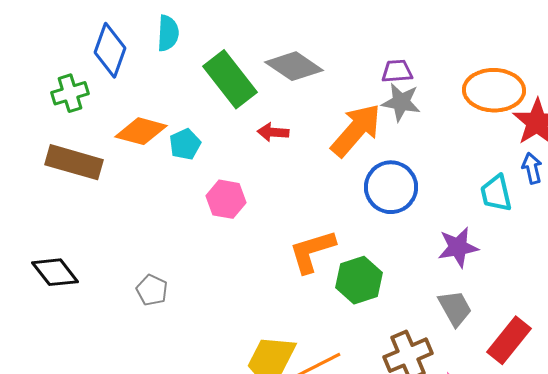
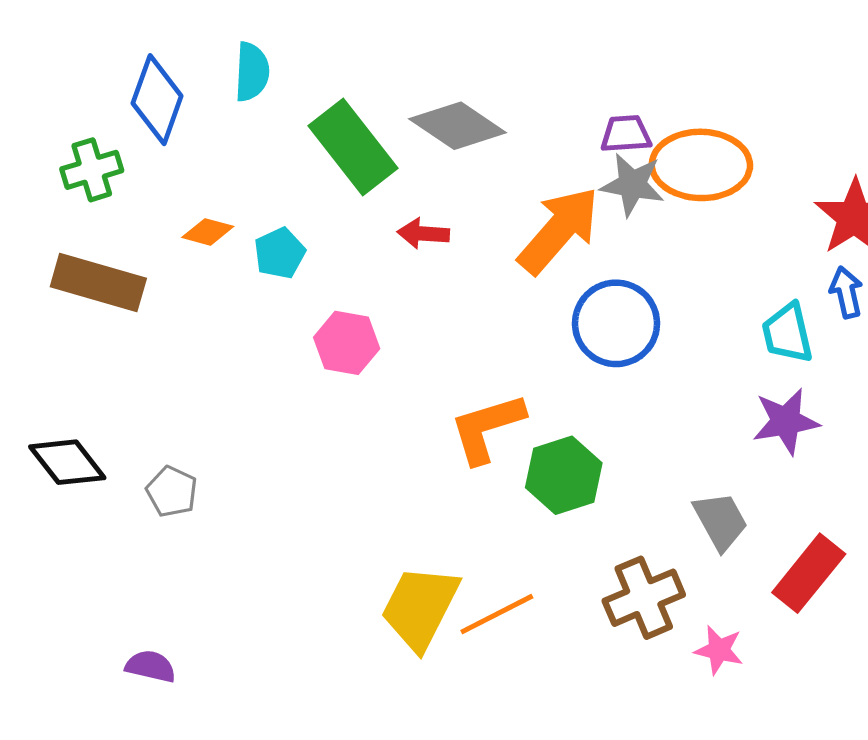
orange ellipse: (494, 90) -> (701, 165), moved
orange diamond: (141, 131) -> (208, 232), size x0.6
purple star: (458, 247) -> (786, 421), moved
gray pentagon: (152, 290) -> (172, 492), moved

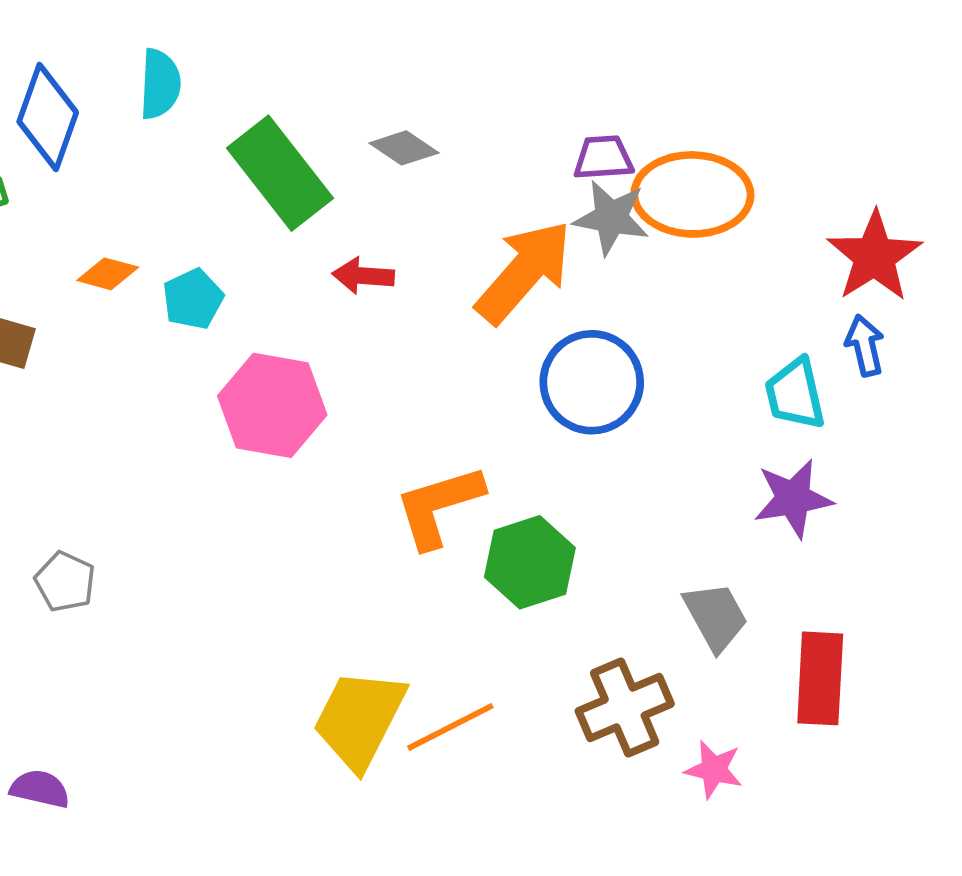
gray diamond: (458, 126) -> (404, 148), size x0.6
pink hexagon: (347, 343) -> (272, 405), size x1.4
red rectangle: (809, 573) -> (820, 678), turned -36

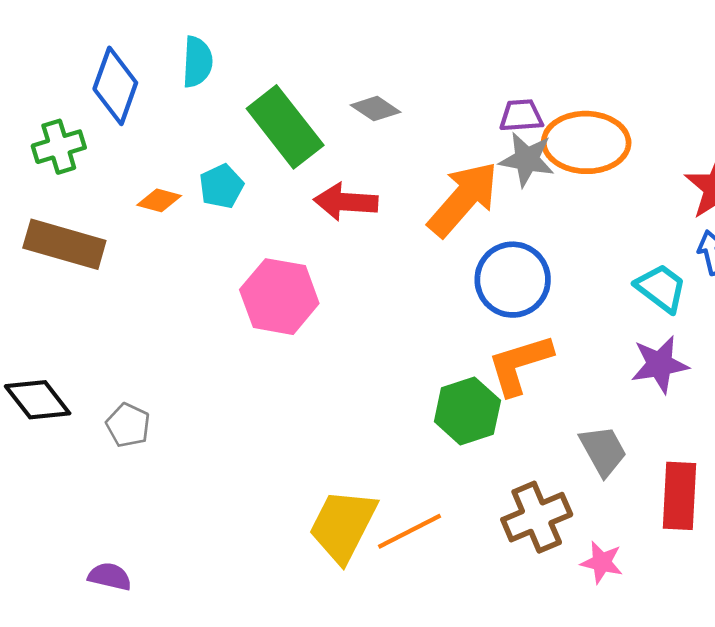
red arrow: (363, 276) -> (346, 202), size x1.4
cyan pentagon: (193, 299) -> (221, 186), moved
cyan trapezoid: (795, 394) -> (661, 288), turned 140
orange L-shape: (439, 506) -> (520, 364), moved

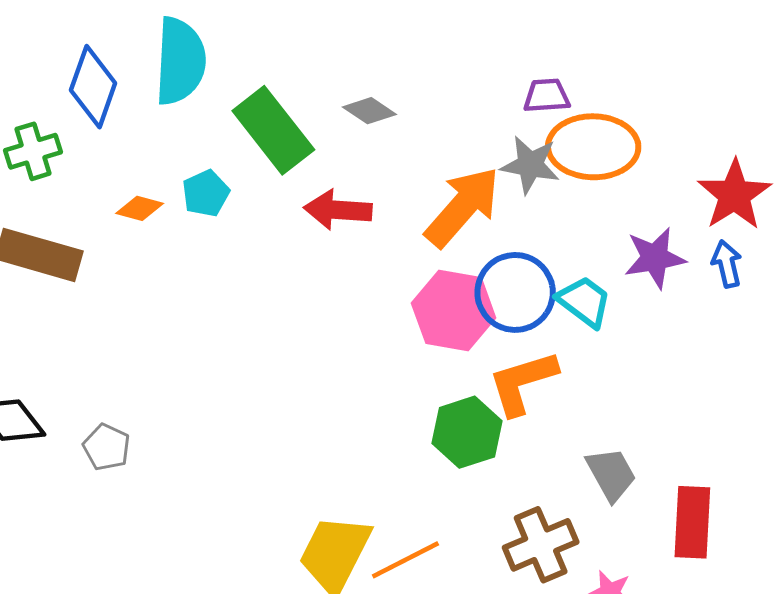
cyan semicircle: (197, 62) -> (180, 61), size x1.6
purple trapezoid: (521, 116) -> (547, 96), moved
cyan trapezoid: (661, 288) -> (584, 301), moved
pink hexagon: (279, 297) -> (454, 310), moved
purple star: (660, 364) -> (655, 258), moved

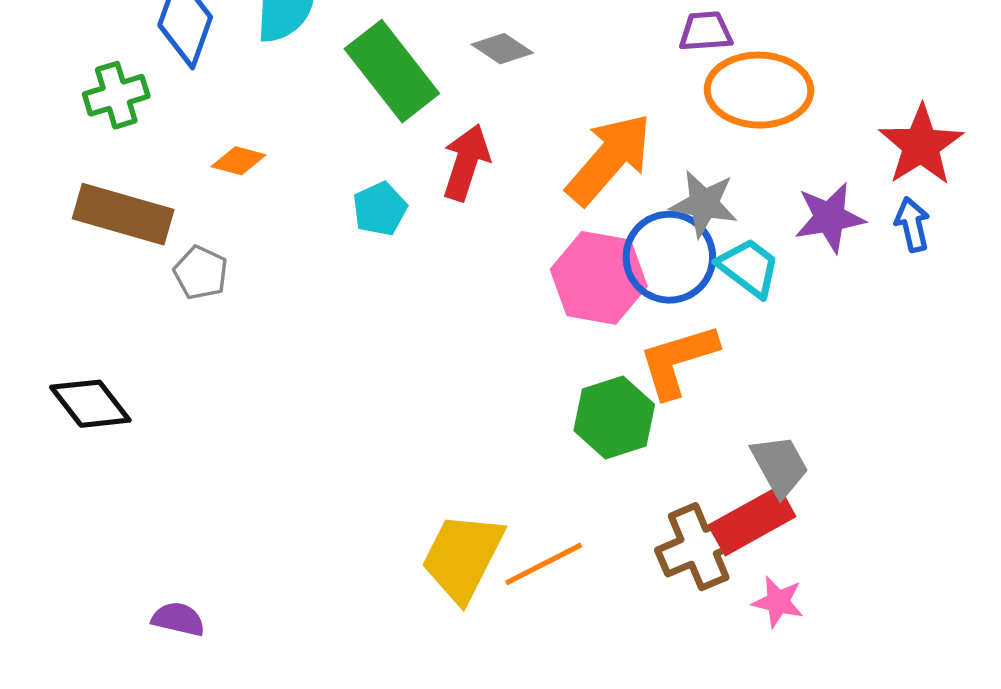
gray star: (530, 165) -> (704, 204), moved
cyan pentagon: (206, 193) -> (380, 209), moved
red arrow: (338, 210) -> (466, 162), turned 104
gray pentagon: (107, 447) -> (201, 273), moved
red rectangle: (692, 522) -> (752, 521), moved, turned 58

